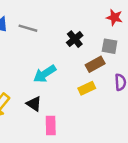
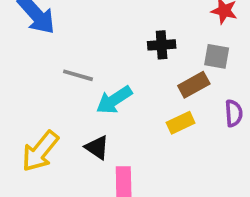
gray line: (28, 28) -> (78, 75), moved
black cross: (75, 39) -> (162, 45), turned 35

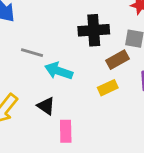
black cross: (162, 45) -> (94, 30), size x1.5
cyan arrow: (114, 100) -> (59, 71), turned 52

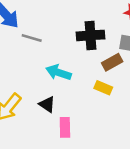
gray line: (32, 53) -> (32, 38), moved
yellow rectangle: (108, 88) -> (103, 88), turned 48

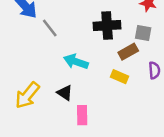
gray line: (32, 38) -> (50, 28), turned 36

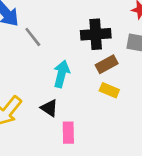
brown rectangle: (128, 52) -> (107, 64), moved
cyan arrow: (76, 62) -> (62, 74), turned 85

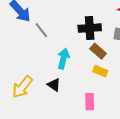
brown rectangle: (107, 64) -> (98, 51), turned 70
pink rectangle: (68, 133) -> (90, 102), moved

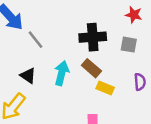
brown rectangle: (98, 51) -> (91, 68), moved
black triangle: (54, 85) -> (28, 76), moved

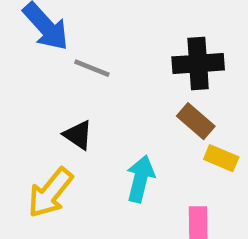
gray line: (36, 40) -> (92, 68), turned -30
cyan arrow: (62, 73) -> (140, 179), moved

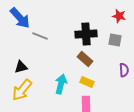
black triangle: (78, 135) -> (21, 67), moved, turned -48
yellow rectangle: (221, 158) -> (87, 82), moved

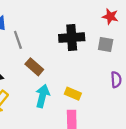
gray line: (40, 36) -> (18, 40), turned 49
brown rectangle: (85, 59) -> (34, 67), moved

